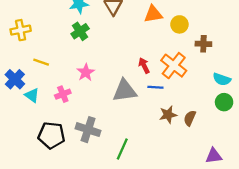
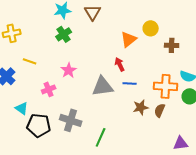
orange triangle: (153, 14) -> (129, 39), moved, turned -30
orange cross: (174, 66) -> (166, 86), moved, turned -35
cyan triangle: (32, 95) -> (22, 108), moved

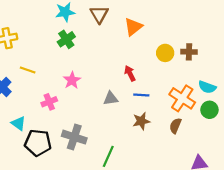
yellow circle: (151, 28) -> (165, 53), moved
orange triangle: (129, 39) -> (133, 27), moved
gray triangle: (103, 86) -> (111, 98), size x0.6
orange cross: (166, 86) -> (182, 98), turned 30
brown star: (141, 107) -> (141, 121), moved

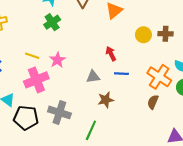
yellow line: (28, 70) -> (32, 56), moved
pink cross: (49, 102) -> (36, 80), size x1.6
brown star: (141, 121) -> (106, 100), moved

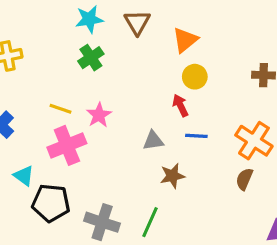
yellow circle: (143, 35) -> (195, 77), moved
gray cross: (59, 112) -> (102, 222), moved

